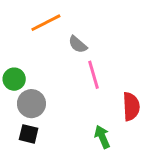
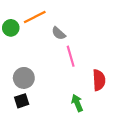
green circle: (14, 79) -> (11, 28), moved
black square: (29, 134) -> (22, 101), turned -32

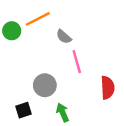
gray circle: (24, 78) -> (45, 85), moved
green arrow: (77, 103) -> (63, 112), moved

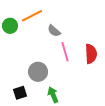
red semicircle: (108, 88) -> (91, 54), moved

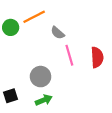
black square: (20, 93) -> (11, 96), moved
green arrow: (53, 95) -> (44, 100), moved, turned 91

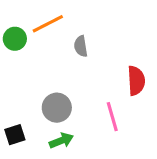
gray semicircle: (58, 33) -> (81, 46), turned 40
pink line: (69, 55) -> (112, 117), moved

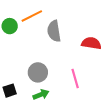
gray semicircle: (81, 46) -> (54, 31), size x1.5
red semicircle: (136, 81) -> (91, 43), moved, turned -78

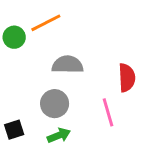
gray semicircle: (54, 31) -> (68, 65), moved, turned 100
red semicircle: (91, 43) -> (127, 78), moved, turned 78

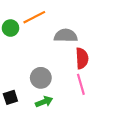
gray semicircle: (68, 65) -> (66, 36), moved
red semicircle: (127, 78) -> (82, 58), moved

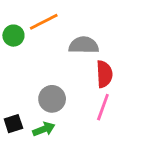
pink line: (81, 84) -> (103, 107), turned 36
green arrow: (44, 102) -> (44, 129), moved

